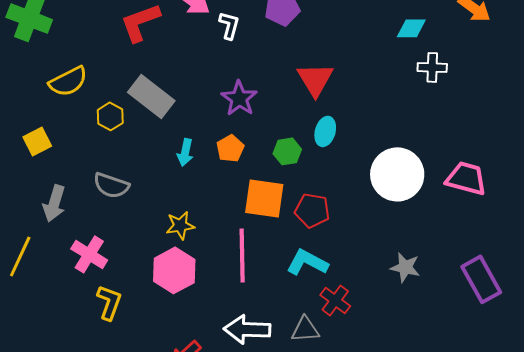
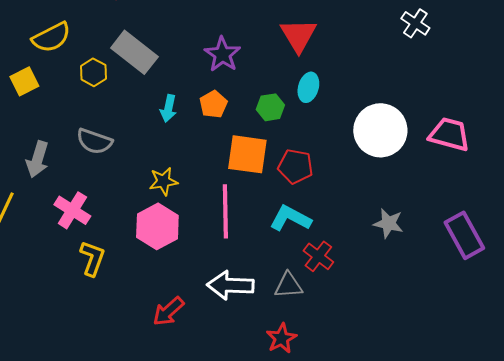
white cross: (432, 67) -> (415, 23), turned 32
yellow square: (37, 141) -> (24, 81), moved

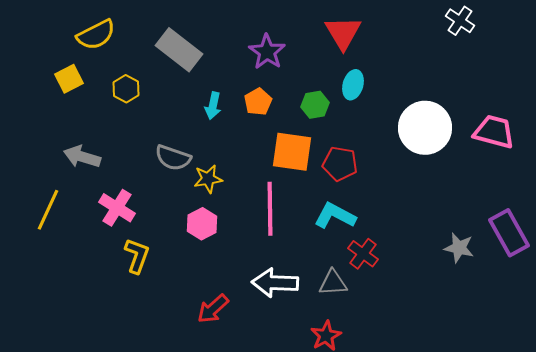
yellow hexagon: (93, 72) -> (126, 89), moved
gray semicircle: (94, 141) -> (173, 158), moved
gray arrow: (37, 159) -> (82, 157), turned 90
gray star: (388, 223) -> (459, 248), moved
pink hexagon: (157, 226) -> (202, 224), size x0.7

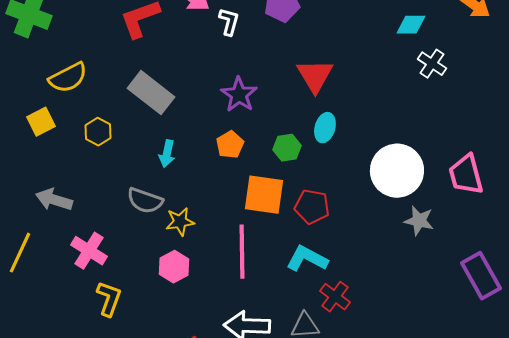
cyan arrow: (213, 106) -> (167, 154), moved
pink trapezoid: (494, 132) -> (466, 175), turned -120
gray star: (459, 248) -> (419, 221), moved

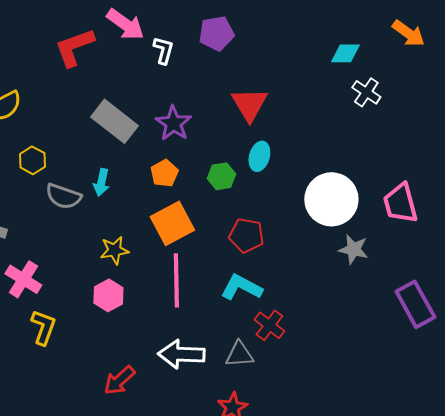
gray rectangle: (151, 93) -> (114, 121), moved
orange square: (264, 195) -> (172, 223), moved, turned -36
gray semicircle: (145, 201) -> (63, 196), moved

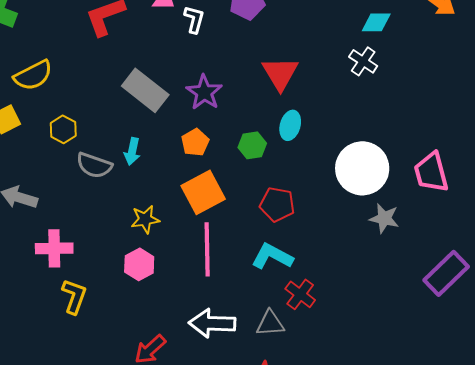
white cross: (366, 92) -> (363, 61), moved
pink cross: (23, 279) -> (54, 248), turned -33
purple rectangle: (415, 304) -> (446, 273), turned 75

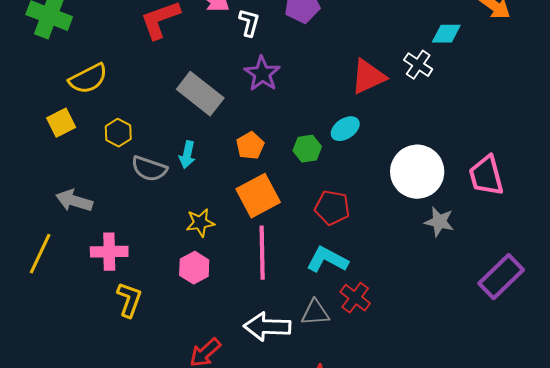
cyan diamond: (376, 22) -> (446, 34), moved
red triangle: (280, 73) -> (368, 77), moved, turned 36
purple star: (204, 92) -> (262, 74), moved
cyan ellipse: (290, 125) -> (345, 129), turned 40
gray triangle: (270, 323) -> (315, 313), moved

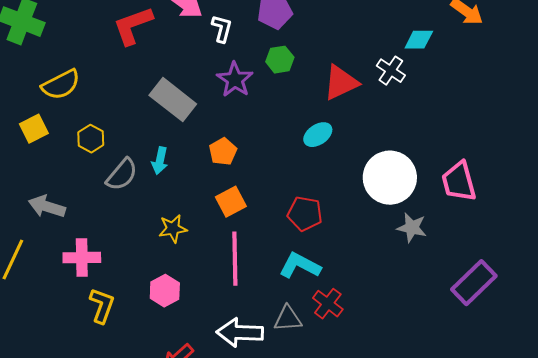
green hexagon: (307, 149) -> (280, 60), moved
gray semicircle: (149, 169) -> (122, 175), turned -69
orange square: (258, 196) -> (231, 202), size x0.7
pink hexagon: (194, 268) -> (165, 291), moved

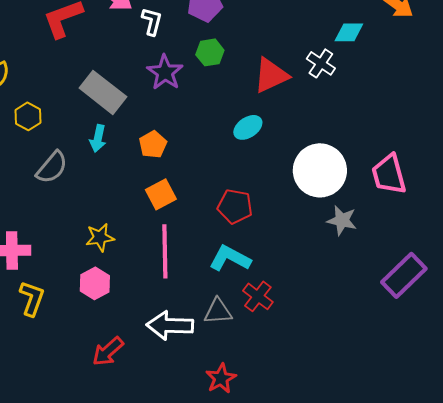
yellow hexagon: (91, 139) -> (28, 116), moved
cyan arrow: (160, 161) -> (98, 138), moved
yellow star: (173, 229) -> (100, 237), moved

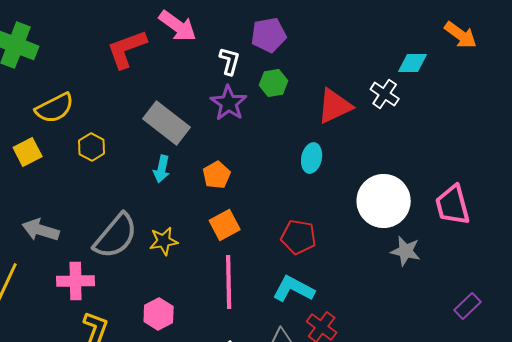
white L-shape: (152, 21) -> (230, 61), moved
cyan ellipse: (248, 127) -> (312, 158), turned -44
gray semicircle: (52, 167) -> (116, 236), moved, size x1.4
yellow star: (100, 237) -> (164, 241), moved
purple rectangle: (404, 275) -> (468, 306), size x0.6

